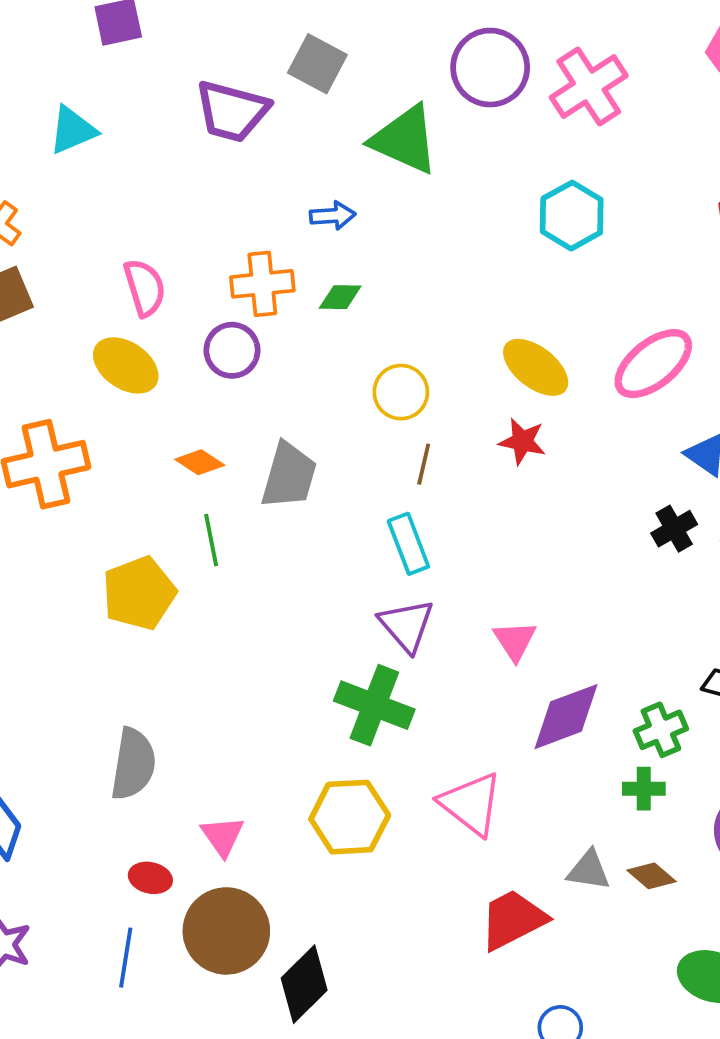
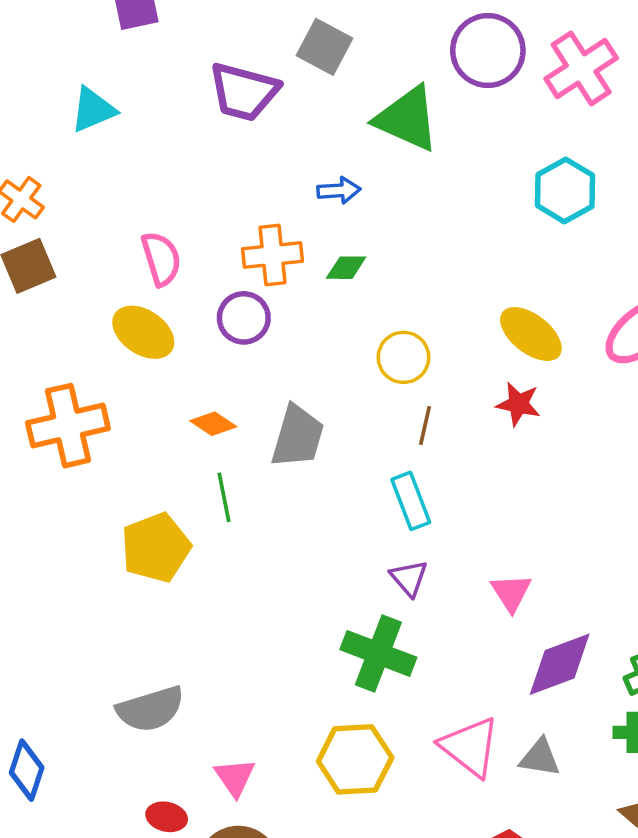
purple triangle: (407, 625) -> (409, 578), size x0.7
gray semicircle: (133, 764) -> (150, 709), turned 64
gray triangle: (589, 870) -> (540, 758), moved

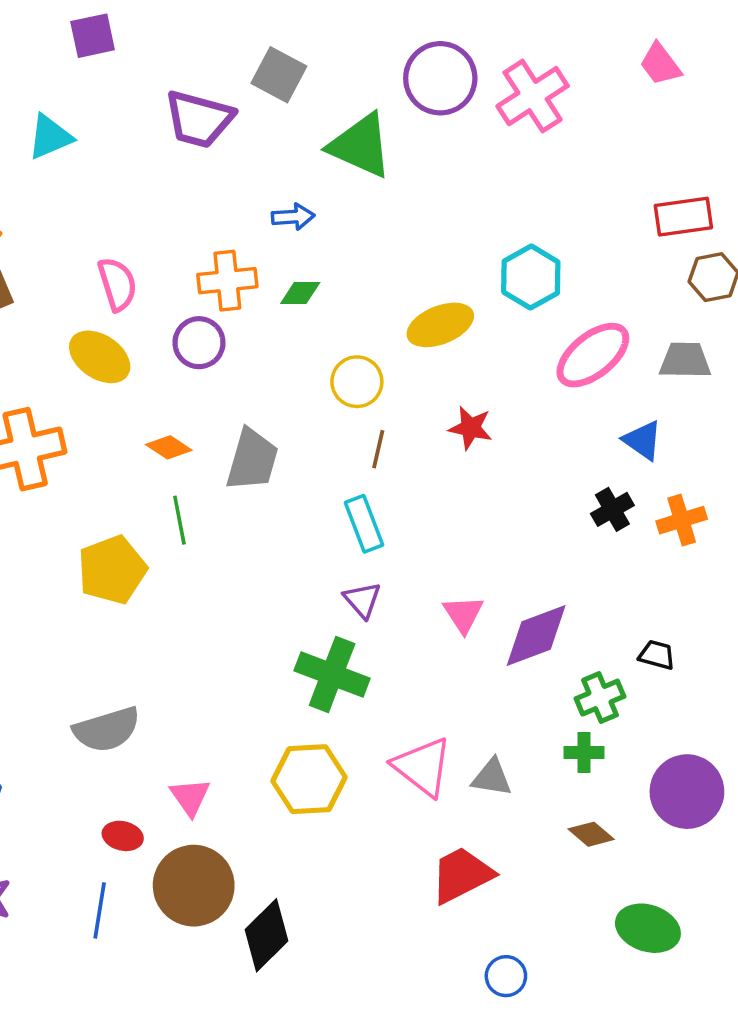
cyan hexagon: (565, 190) -> (531, 277), moved
yellow ellipse: (531, 334) -> (440, 325), moved, turned -60
purple diamond: (560, 664) -> (536, 635), moved

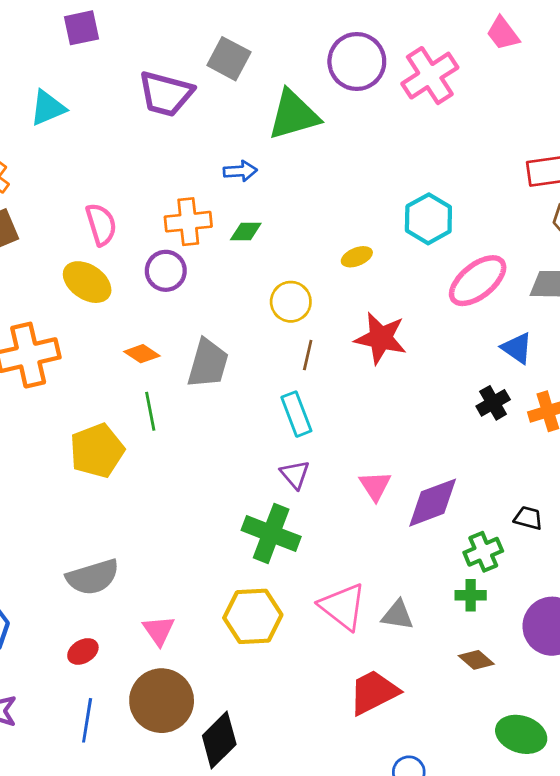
pink trapezoid: (660, 64) -> (503, 33), moved
green triangle: (360, 146) -> (294, 115), turned -40
yellow ellipse: (440, 325) -> (357, 257), size x0.6
red star: (470, 428) -> (381, 338), size x1.5
red ellipse: (123, 836) -> (83, 651), moved, turned -44

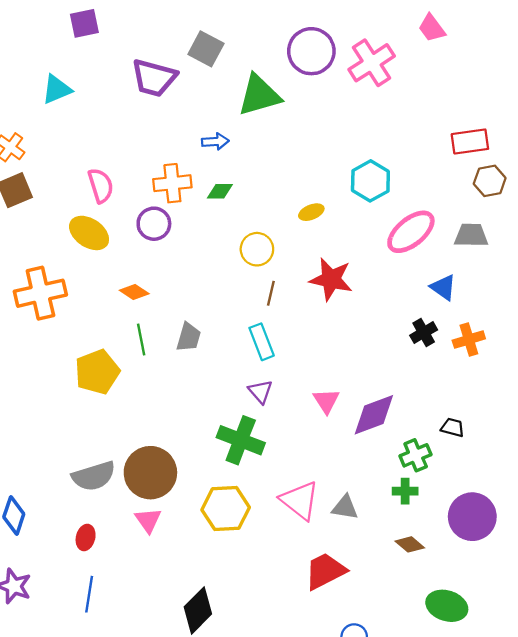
gray trapezoid: (208, 364) -> (189, 337), moved, size x0.7
red ellipse: (83, 651) -> (86, 537), turned -45
brown circle: (162, 701) -> (150, 473), moved

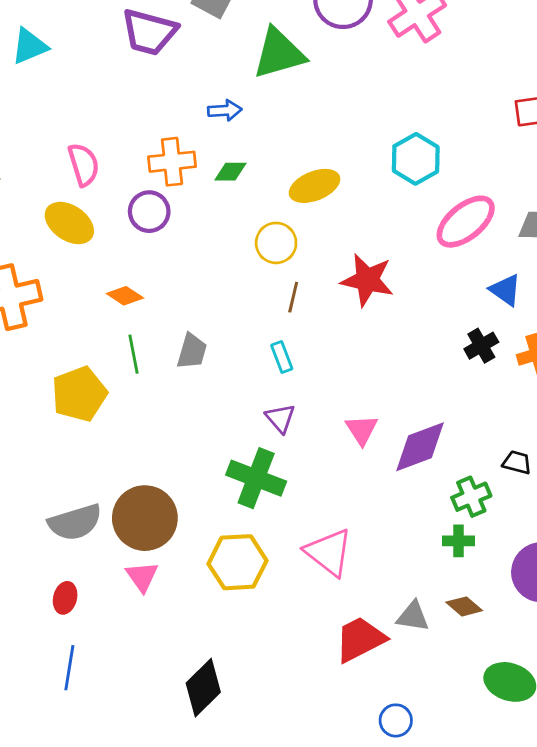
yellow ellipse: (311, 212) -> (315, 186), moved, size x1.6
cyan rectangle: (262, 342) -> (282, 357), size x0.7
gray triangle: (345, 507) -> (413, 616), moved

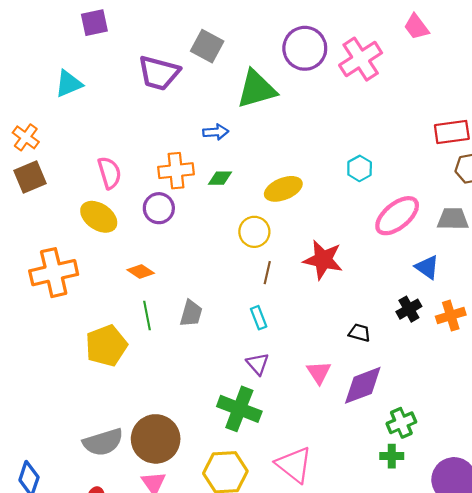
cyan hexagon: (416, 159) -> (360, 168), size x0.7
black trapezoid: (517, 462) -> (360, 333), moved

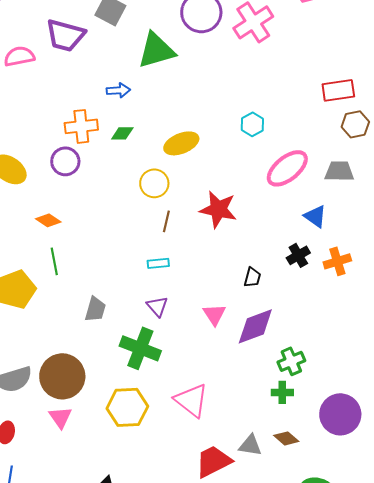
pink semicircle: (109, 173) -> (19, 56), moved, turned -84
gray trapezoid: (191, 313) -> (95, 309), moved
cyan rectangle: (259, 318) -> (158, 263), turned -75
black trapezoid: (360, 333) -> (252, 277), turned 90

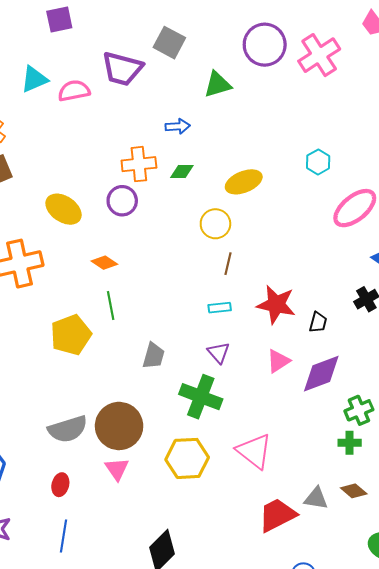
green triangle: (156, 50) -> (218, 84), size x0.7
red star: (218, 209) -> (276, 304), moved
pink triangle: (214, 314) -> (278, 361), turned 30

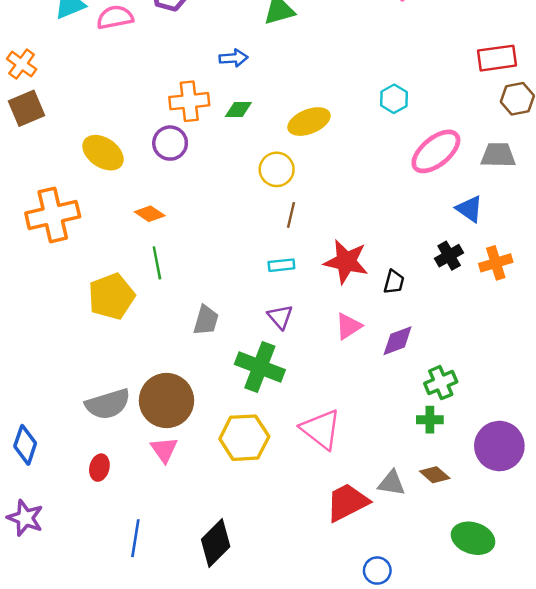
purple diamond: (321, 374) -> (398, 341), size x0.7
blue line: (64, 536) -> (135, 538), moved

